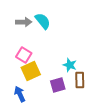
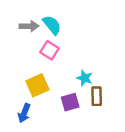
pink square: (24, 55) -> (50, 50), moved
blue arrow: (20, 94) -> (24, 113), turned -133

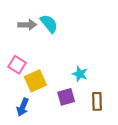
pink square: (50, 50) -> (17, 65), moved
brown rectangle: (97, 96) -> (97, 101), moved

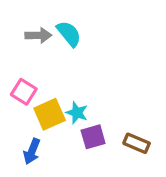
cyan star: (80, 74) -> (77, 113), moved
brown rectangle: (97, 101) -> (137, 143), turned -66

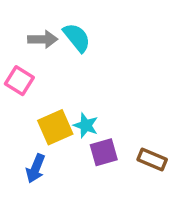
pink square: (24, 92) -> (19, 81), moved

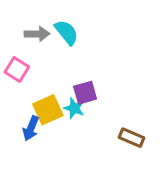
purple square: (104, 152) -> (85, 93), moved
blue arrow: (36, 168) -> (31, 128), moved

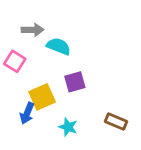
cyan semicircle: (66, 32) -> (59, 46), moved, turned -30
cyan star: (74, 108) -> (68, 127), moved

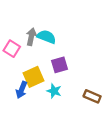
gray arrow: (33, 30) -> (31, 37), moved, turned -77
cyan star: (68, 127) -> (54, 91), moved

